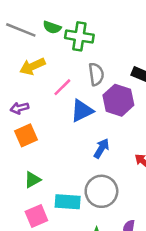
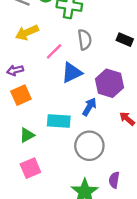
purple hexagon: (118, 100) -> (109, 83), moved
cyan rectangle: (68, 202) -> (59, 121), moved

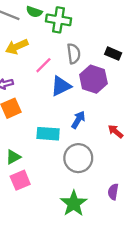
purple hexagon: (109, 83) -> (93, 79), moved
green triangle: (27, 135) -> (13, 157), moved
purple semicircle: (114, 180) -> (113, 192), moved

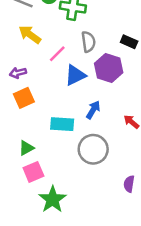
yellow arrow: (17, 47) -> (30, 35), turned 60
green star: (74, 203) -> (53, 199), moved

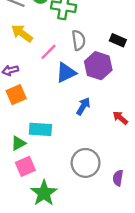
cyan rectangle: (62, 124) -> (40, 129), moved
gray circle: (93, 149) -> (86, 163), moved

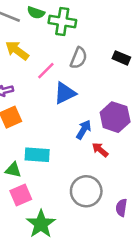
gray semicircle: (79, 40) -> (79, 58), turned 30
purple hexagon: (98, 66) -> (115, 117), moved
red arrow: (120, 118) -> (100, 150), moved
green triangle: (18, 143) -> (13, 170), turned 42

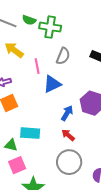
pink line: (46, 71) -> (37, 66), turned -56
red arrow: (100, 150) -> (68, 135), moved

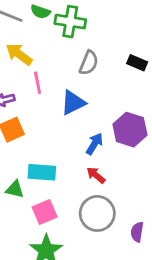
pink line: (37, 66) -> (38, 83), moved
pink square: (17, 165) -> (45, 212), moved

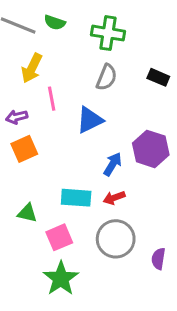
green cross: (70, 22) -> (108, 33), moved
yellow arrow: (19, 54) -> (32, 68), turned -100
cyan rectangle: (42, 172) -> (76, 198), moved
red arrow: (96, 175) -> (114, 198), turned -60

